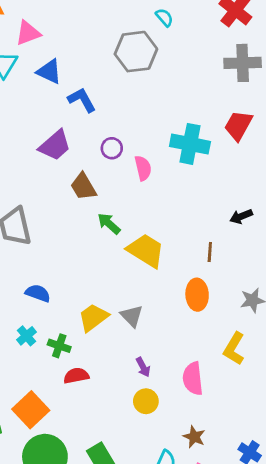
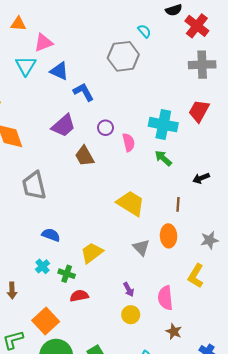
green arrow: (109, 224) -> (163, 158), moved
gray triangle: (132, 316) -> (141, 247), moved
brown star: (194, 437) -> (174, 331), moved

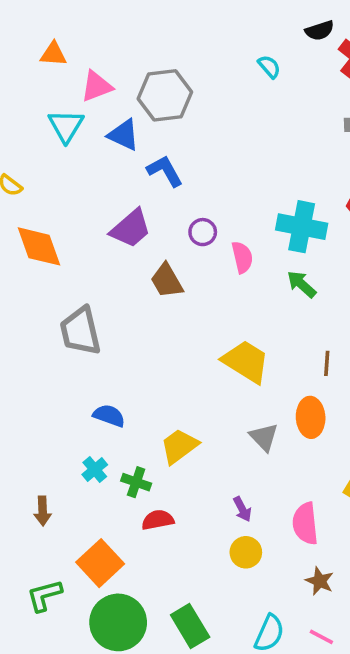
gray hexagon: (123, 56) -> (165, 95), moved

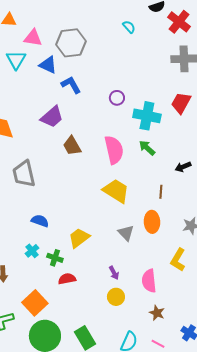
pink triangle: (97, 86) -> (33, 38), turned 30
purple circle: (203, 232) -> (117, 98), moved
pink semicircle: (242, 257) -> (114, 150), moved, size x1.6

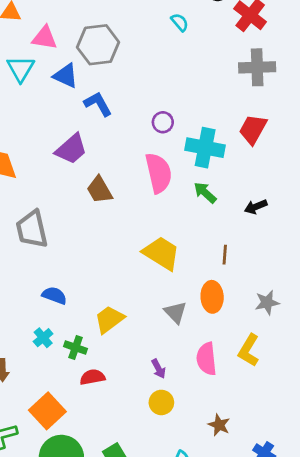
pink semicircle: (114, 150) -> (159, 173), moved
black arrow: (183, 167) -> (256, 207), moved
pink semicircle: (149, 281) -> (206, 359), moved

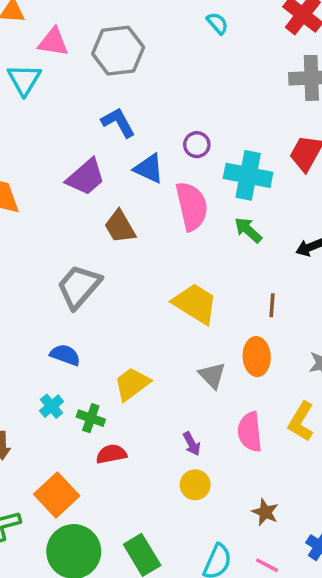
blue triangle: (66, 76) -> (149, 169), moved
gray trapezoid: (32, 229) -> (79, 287), moved, turned 54

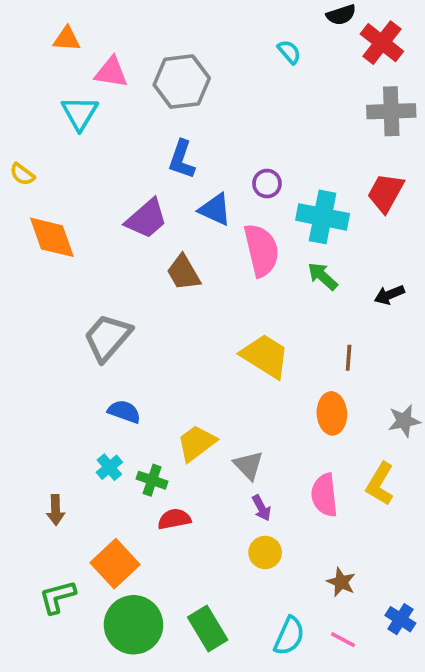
blue L-shape: (118, 122) -> (182, 159), turned -132
gray trapezoid: (79, 287) -> (108, 337), moved
gray triangle: (212, 375) -> (248, 465), moved

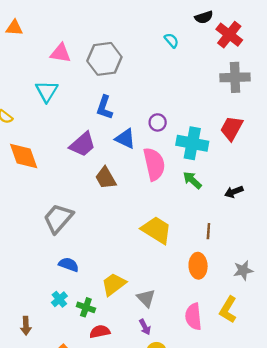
orange triangle: (67, 39) -> (14, 28), moved
cyan triangle: (80, 113) -> (47, 91), moved
purple arrow: (261, 508) -> (145, 327), moved

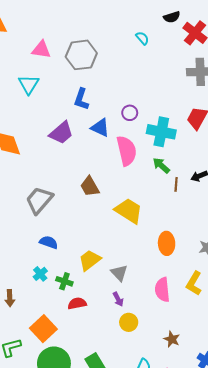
brown trapezoid: (106, 178) -> (90, 187), moved
brown line: (208, 231) -> (176, 184), moved

